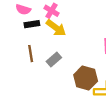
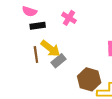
pink cross: (52, 11) -> (69, 18), moved
yellow arrow: (56, 28) -> (50, 48), moved

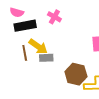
black rectangle: (38, 26) -> (25, 26), size x1.5
gray rectangle: (58, 61) -> (46, 58), turned 40

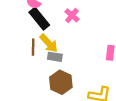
black rectangle: (25, 26) -> (39, 19), turned 50
brown hexagon: (76, 74) -> (61, 82), moved

